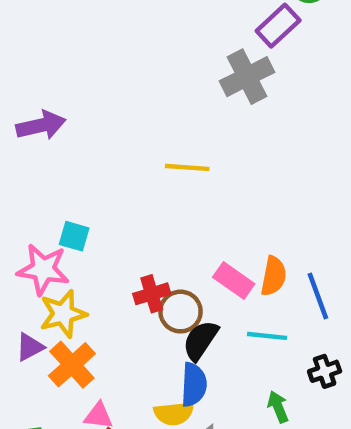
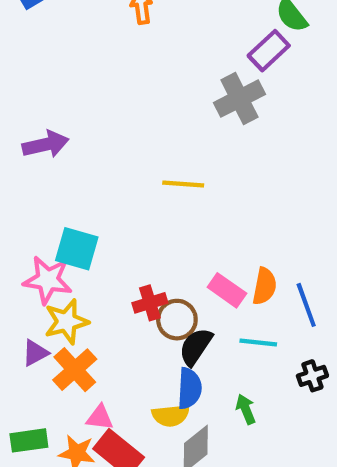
cyan square: (74, 236) -> (77, 249), size x1.5
green arrow: (278, 407) -> (246, 409), moved

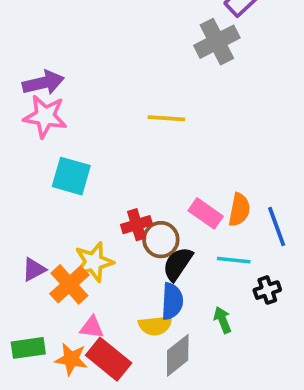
pink star: (48, 280) -> (45, 116), moved
yellow star: (66, 322) -> (94, 262), moved
black cross: (312, 376) -> (267, 290), moved

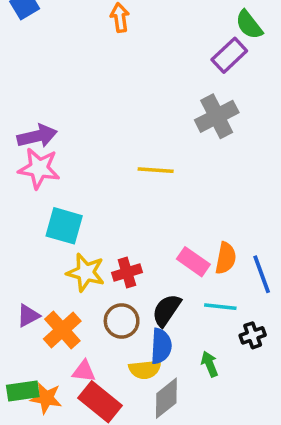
gray cross: (217, 42) -> (217, 116), moved
brown circle: (161, 240) -> (122, 321), moved
yellow star: (94, 262) -> (86, 272), moved, turned 30
orange star: (71, 359) -> (46, 398), moved

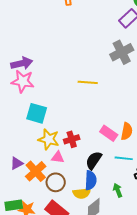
brown circle: (122, 321) -> (56, 182), moved
pink triangle: (84, 371) -> (58, 157), moved

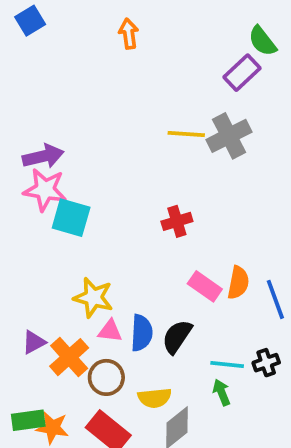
yellow line: (88, 82) -> (186, 134), moved
cyan square: (37, 113) -> (71, 218), moved
red cross: (72, 139) -> (177, 221), moved
cyan line: (124, 158) -> (227, 364), moved
blue semicircle: (91, 180) -> (142, 333), moved

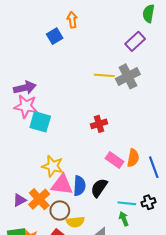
blue square: (30, 21) -> (55, 36), moved
green semicircle: (262, 41) -> (149, 14), moved, turned 48
pink triangle: (110, 331) -> (62, 185), size x1.6
purple triangle: (34, 342) -> (20, 200), moved
yellow semicircle: (155, 398) -> (75, 222), moved

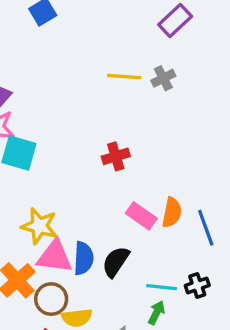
gray cross: (128, 76) -> (163, 78), size x0.6
green arrow: (124, 219) -> (156, 313), turned 48

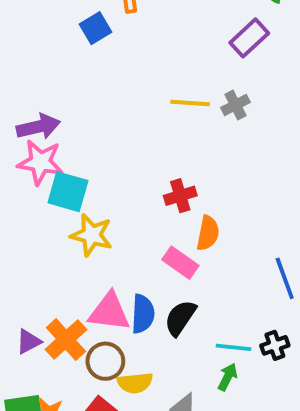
orange semicircle: (172, 212) -> (208, 233), moved
pink rectangle: (141, 216) -> (180, 263), moved
yellow star: (39, 226) -> (92, 235), moved

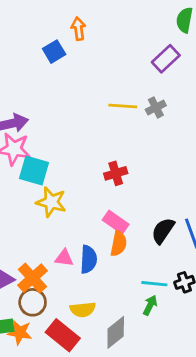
orange semicircle: (208, 233) -> (119, 244), moved
pink triangle: (109, 312) -> (64, 258), size x0.6
black semicircle: (180, 318) -> (163, 231), moved
brown circle: (105, 361) -> (33, 302), moved

